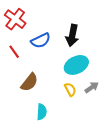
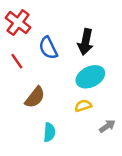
blue semicircle: (41, 41) -> (48, 48), turned 90
gray arrow: (92, 87) -> (107, 126), moved
yellow semicircle: (70, 89) -> (83, 106), turned -80

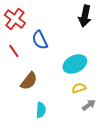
black arrow: (86, 42) -> (85, 16), moved
yellow semicircle: (83, 106) -> (79, 88), moved

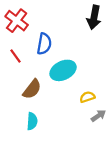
blue semicircle: (40, 40) -> (44, 44), turned -144
cyan ellipse: (75, 64) -> (63, 70), moved
cyan semicircle: (41, 110) -> (32, 121), moved

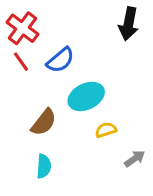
blue semicircle: (44, 44) -> (60, 60), turned 40
red line: (15, 56) -> (21, 62), moved
yellow semicircle: (87, 97) -> (106, 130), moved

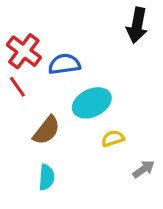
red cross: (22, 28) -> (24, 51), moved
blue semicircle: (60, 60) -> (64, 64), turned -148
red line: (21, 62) -> (17, 87), moved

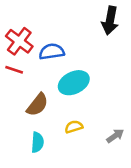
red line: (17, 87) -> (14, 70), turned -36
yellow semicircle: (113, 138) -> (74, 127), moved

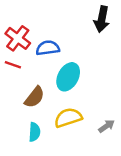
cyan ellipse: (74, 83) -> (68, 77), turned -36
yellow semicircle: (74, 127) -> (68, 118), size x1.6

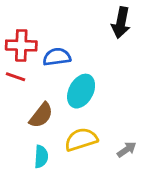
red cross: (18, 38) -> (21, 45), turned -35

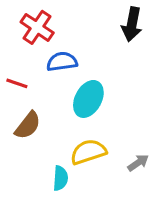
red cross: (21, 45) -> (37, 27), moved, turned 32
brown semicircle: (41, 115) -> (28, 125), moved
cyan semicircle: (41, 157) -> (60, 178), moved

